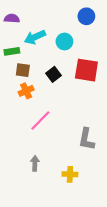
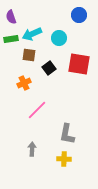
purple semicircle: (12, 18) -> (11, 17), turned -112
green rectangle: (12, 51) -> (11, 39), moved
brown square: (23, 70) -> (29, 55), moved
gray L-shape: (86, 139) -> (67, 134), moved

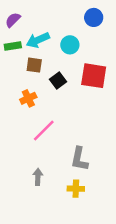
purple semicircle: (11, 17) -> (13, 20), turned 64

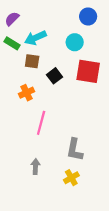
cyan circle: (70, 45) -> (75, 42), moved
green rectangle: (13, 46) -> (12, 43), turned 40
pink line: (44, 130) -> (41, 123), turned -30
yellow cross: (76, 189) -> (71, 178), turned -32

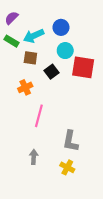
blue circle: (88, 16) -> (61, 27), moved
cyan circle: (75, 42) -> (65, 51), moved
yellow cross: (71, 178) -> (67, 167), turned -32

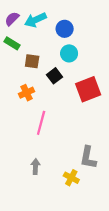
cyan arrow: (34, 36) -> (35, 20), moved
red square: (83, 67) -> (88, 89), moved, turned -30
gray L-shape: (70, 141) -> (88, 158), moved

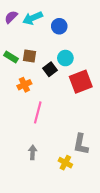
green rectangle: (12, 43) -> (11, 57), moved
cyan circle: (69, 53) -> (65, 58), moved

